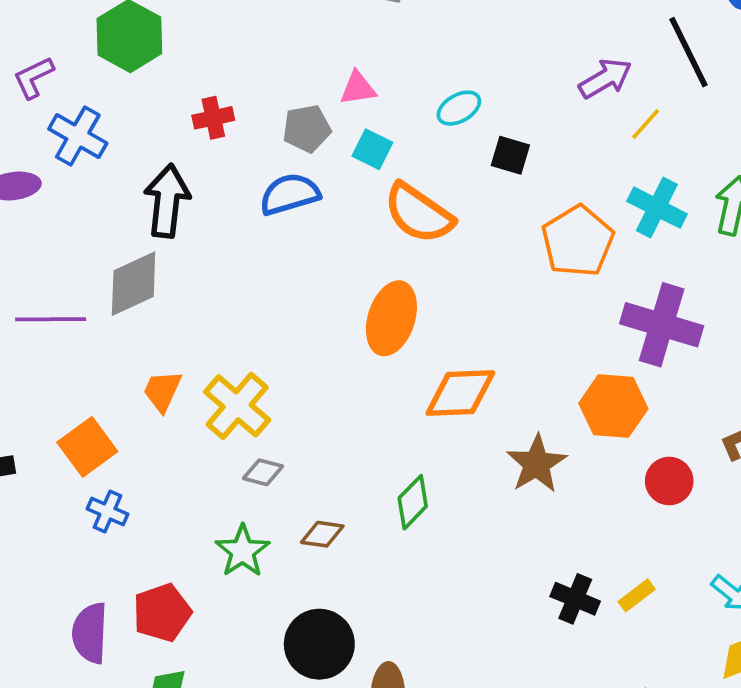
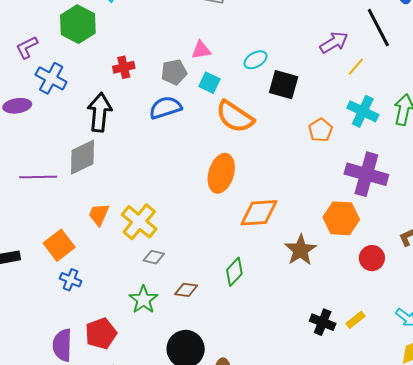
black square: (510, 155) -> (284, 85), size x1.4
orange pentagon: (578, 241) -> (321, 130), size x0.6

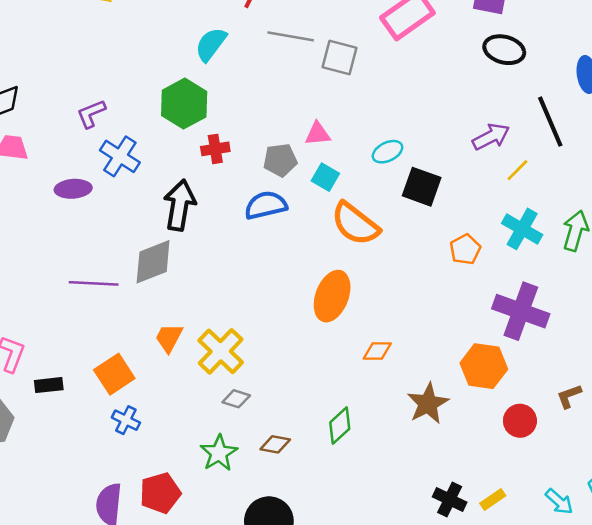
green hexagon: (78, 24) -> (184, 104), moved
orange diamond: (259, 213) -> (377, 351), size x0.6

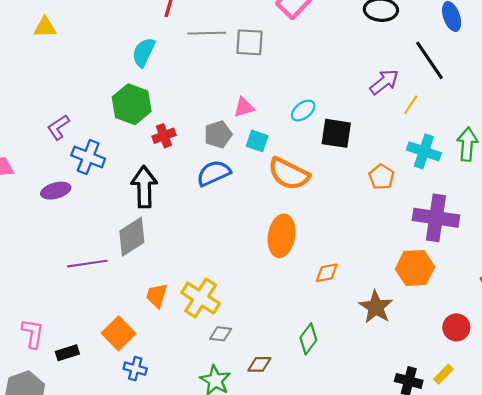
red circle: (520, 421) -> (456, 327), moved

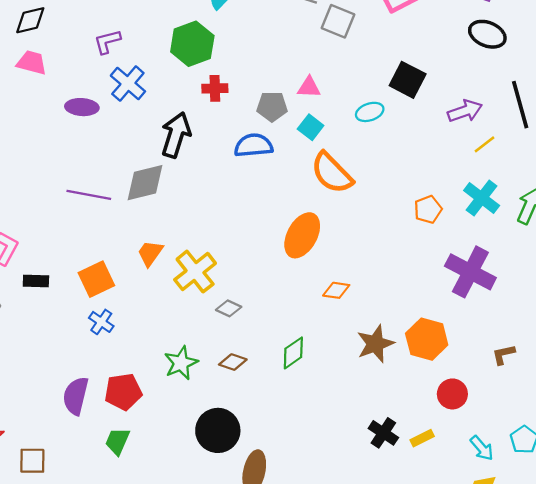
black square: (336, 133) -> (408, 80), moved
orange hexagon: (415, 268) -> (427, 339), moved
gray diamond: (221, 334) -> (229, 308), moved

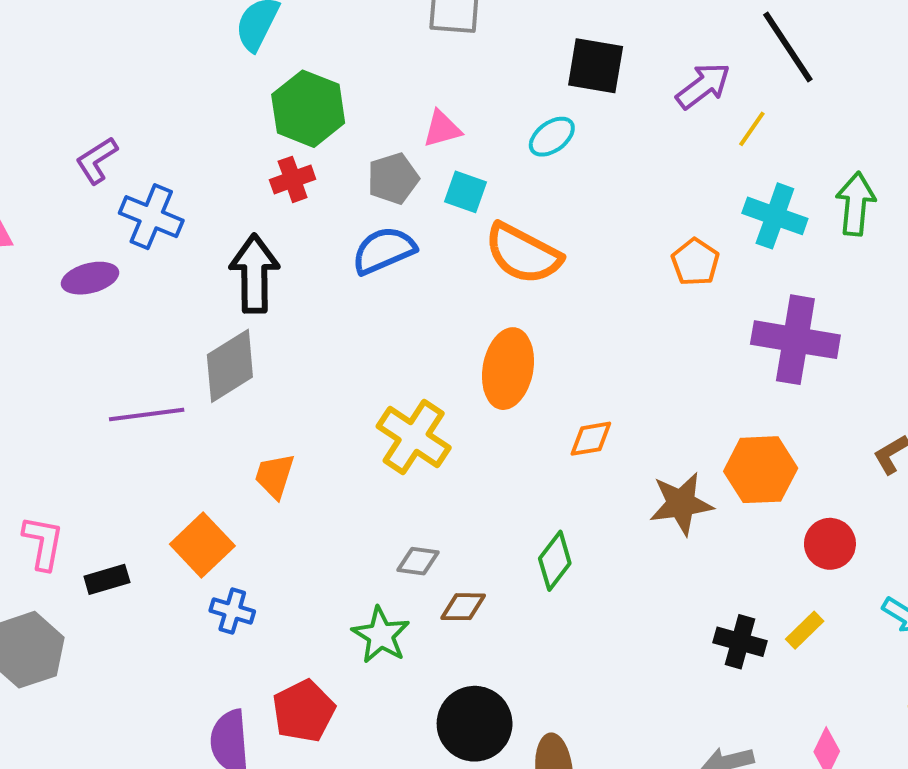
green hexagon: (192, 44) -> (308, 109), moved
yellow cross: (195, 272) -> (414, 437), moved
gray diamond: (229, 308) -> (418, 561), moved
brown star: (375, 344) -> (681, 504), turned 30

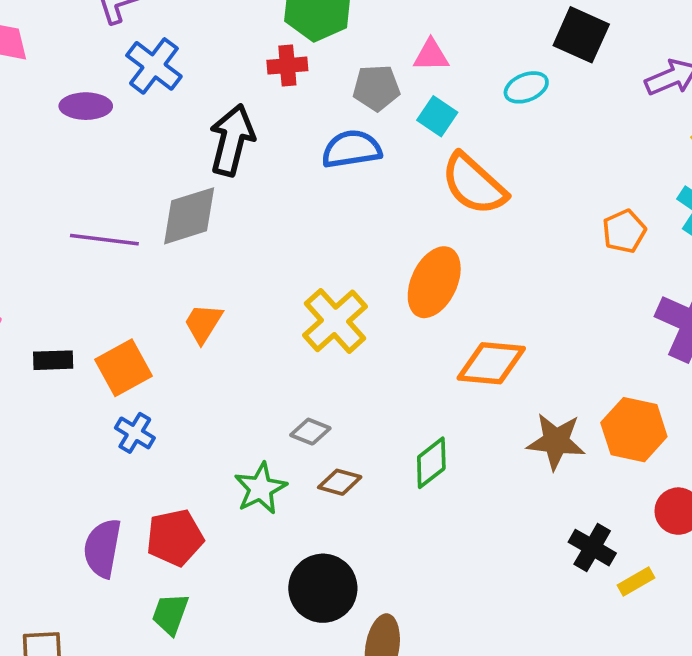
orange diamond: (591, 439) -> (491, 363), size x1.6
black rectangle: (107, 579) -> (53, 360), moved
black cross: (740, 642) -> (592, 548), moved

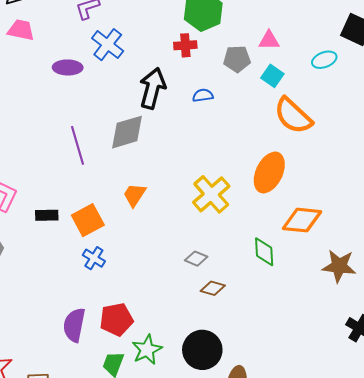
blue semicircle: (352, 149) -> (203, 95), moved, size x0.6
purple line: (104, 240) -> (78, 145), turned 66
green diamond: (431, 463) -> (264, 252), moved, turned -56
green star: (260, 488) -> (147, 350), moved

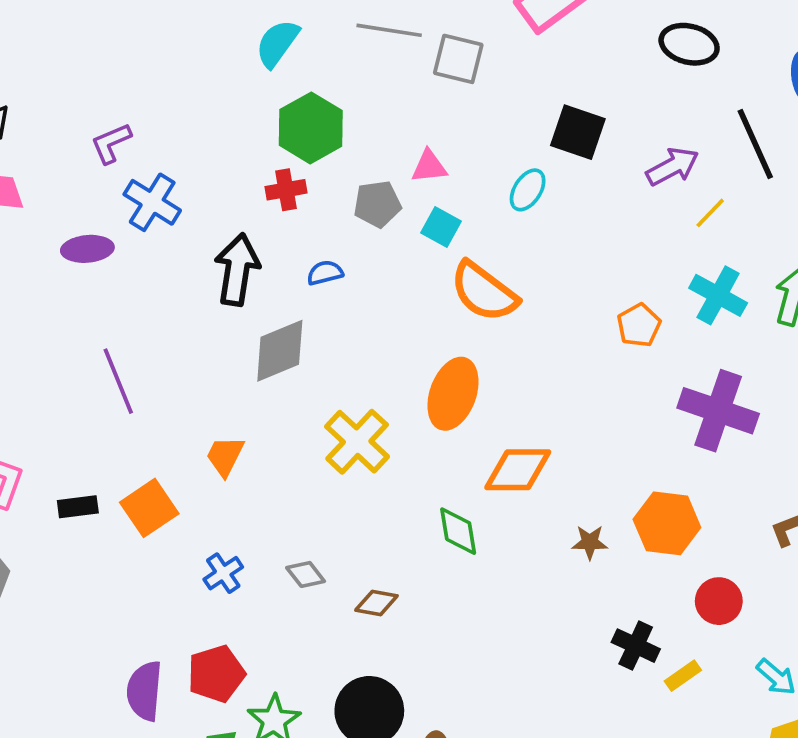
cyan ellipse: (324, 60) -> (528, 190), turned -30
gray diamond: (127, 132) -> (280, 351), moved
blue cross: (94, 258) -> (223, 573), moved, turned 30
gray diamond: (196, 259) -> (306, 574), moved, turned 35
brown star: (339, 266) -> (590, 542), size x0.6

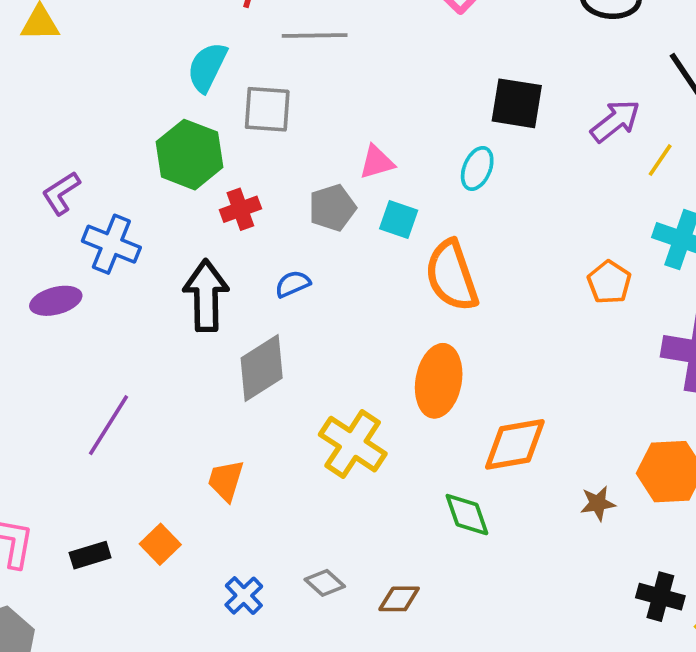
gray square: (458, 59) -> (267, 109), moved
green hexagon: (311, 128) -> (189, 155), moved
orange semicircle: (484, 292) -> (452, 276), turned 44
purple line: (118, 381) -> (108, 425), turned 64
orange square: (149, 508) -> (160, 544), size x0.7

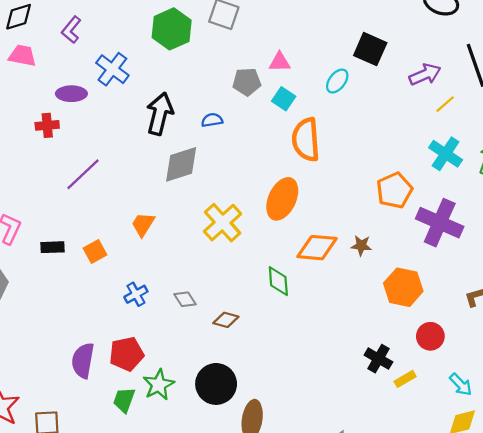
purple L-shape: (61, 193) -> (71, 30), moved, turned -32
red cross: (240, 209) -> (47, 125), moved
orange pentagon: (609, 282) -> (394, 190), moved, size x1.4
brown star: (598, 503) -> (361, 245), moved

